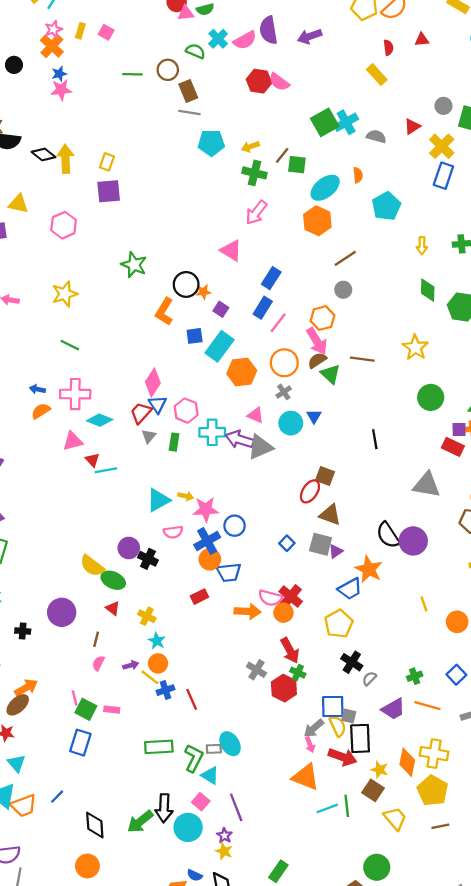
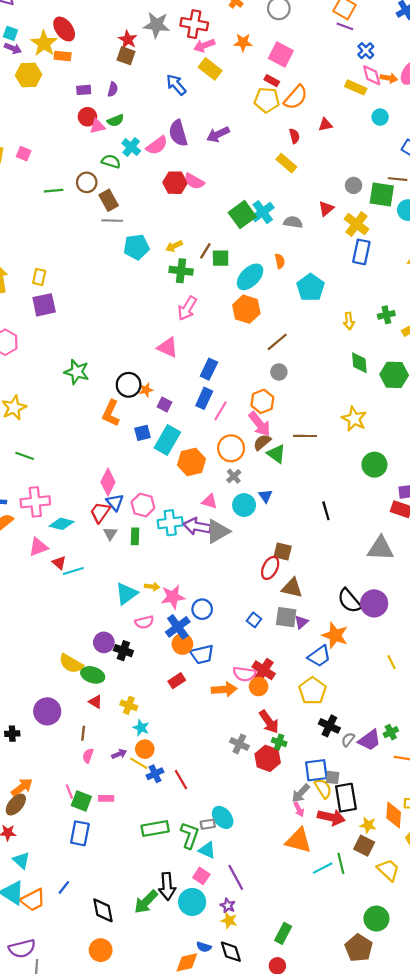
purple trapezoid: (393, 709) -> (369, 740), moved

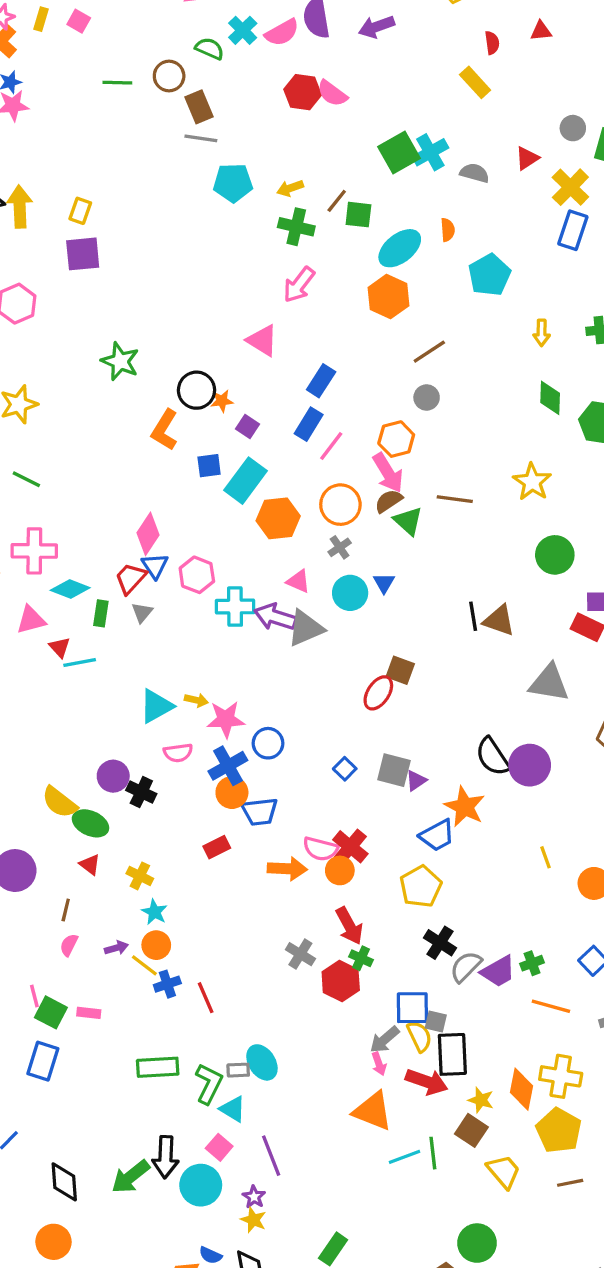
green rectangle: (135, 536) -> (101, 613), moved
brown triangle: (292, 588) -> (499, 620), moved
gray semicircle: (348, 740) -> (466, 967), size x1.5

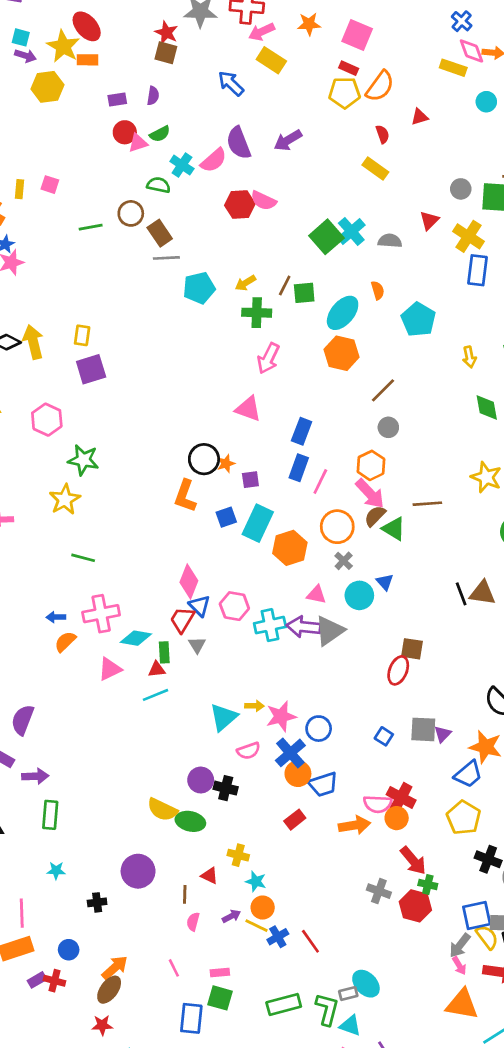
green star: (120, 361) -> (83, 460), moved
purple square: (247, 426) -> (250, 480), turned -30
red triangle: (60, 647) -> (157, 669), moved, turned -42
red triangle: (90, 865) -> (210, 876), moved
green square: (51, 1012) -> (220, 998), moved

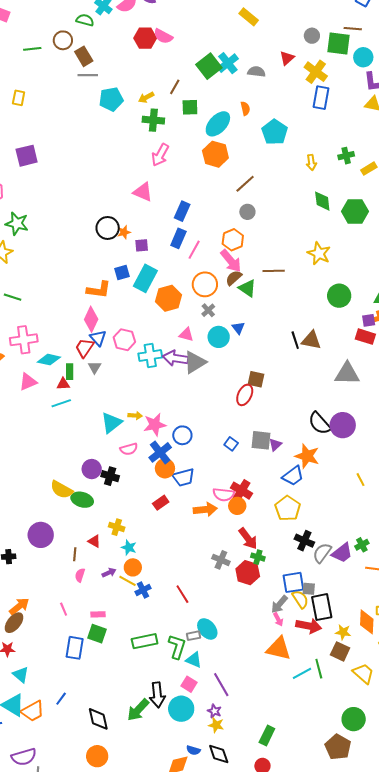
brown line: (285, 286) -> (175, 87), moved
yellow rectangle: (82, 335) -> (19, 98), moved
orange L-shape: (185, 496) -> (99, 290), moved, turned -105
red line: (310, 941) -> (182, 594), moved

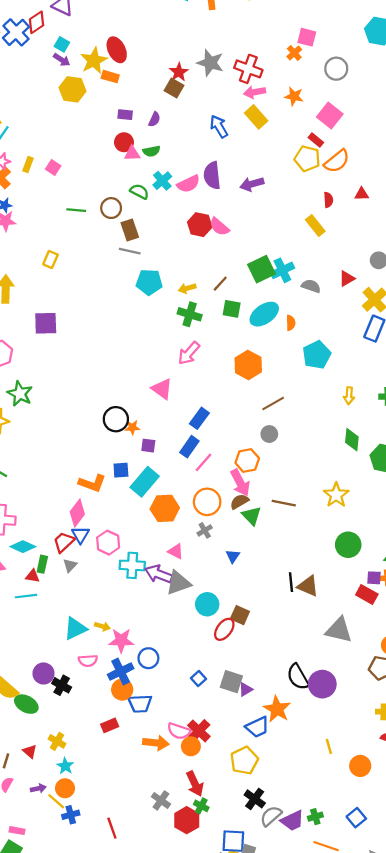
cyan ellipse: (218, 124) -> (264, 314), moved
cyan circle: (219, 337) -> (207, 604), moved

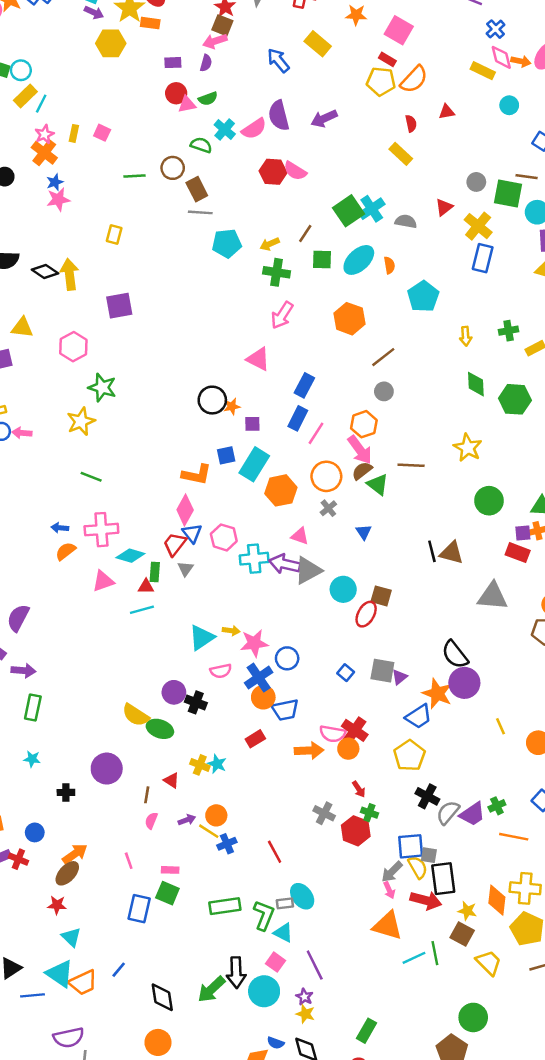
pink arrow: (255, 92) -> (215, 41), moved
purple circle: (322, 684) -> (464, 683), moved
cyan star: (65, 766) -> (217, 764), moved
red arrow: (195, 784) -> (359, 789), size x0.6

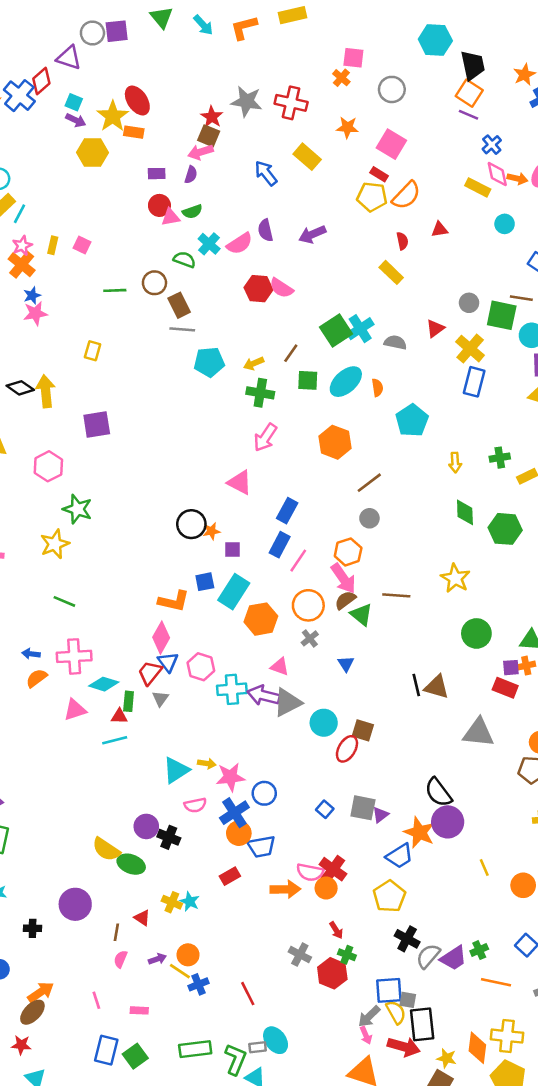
purple semicircle: (279, 116) -> (265, 230), size x0.7
green square: (167, 893) -> (135, 1056), moved, turned 30

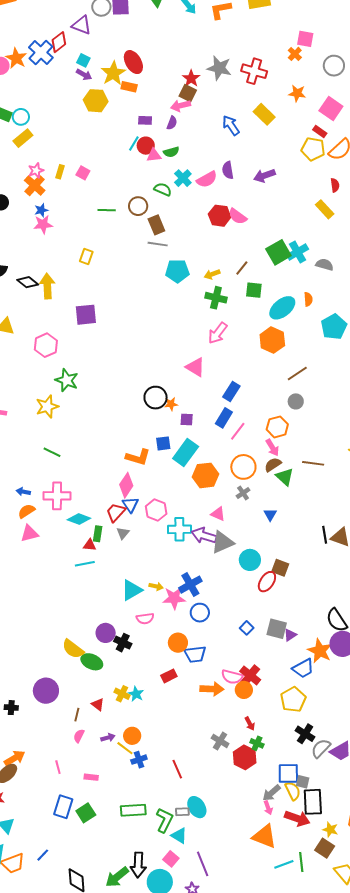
cyan line: (19, 214) -> (134, 143), moved
cyan ellipse: (346, 382) -> (282, 308), moved
pink arrow: (343, 578) -> (272, 448), size x0.7
pink triangle: (75, 710) -> (29, 533), moved
blue cross: (234, 813) -> (190, 585), moved

